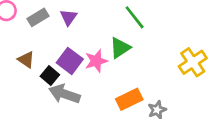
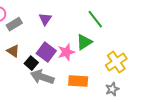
gray rectangle: (38, 17) -> (14, 24), moved
yellow cross: (193, 62) -> (116, 62), moved
orange rectangle: (129, 99) -> (78, 81), moved, turned 30

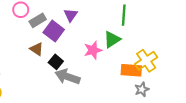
green line: (95, 19) -> (124, 15), turned 42
purple square: (46, 52) -> (54, 31), moved
orange rectangle: (78, 81) -> (131, 70), moved

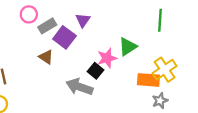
green line: (124, 15) -> (160, 20), moved
black square: (56, 62) -> (96, 71), moved

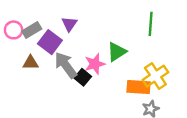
pink circle: (29, 14) -> (14, 30), moved
brown triangle: (46, 57) -> (31, 63), turned -35
gray arrow: (79, 87) -> (66, 65), moved, turned 35

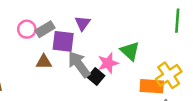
green line: (151, 24) -> (177, 21), moved
purple square: (50, 42) -> (63, 41), turned -30
green triangle: (117, 52) -> (130, 51), turned -45

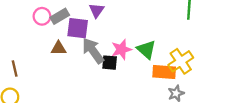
green triangle: (130, 51) -> (146, 49), moved
black square: (96, 76) -> (110, 63), turned -35

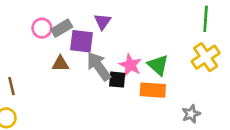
pink star: (121, 49) -> (130, 65), turned -30
yellow cross: (181, 61) -> (206, 57), moved
orange rectangle: (164, 72) -> (153, 90), moved

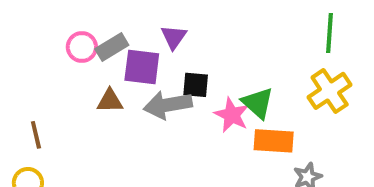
pink star: (130, 65) -> (232, 115), moved
gray arrow: (99, 66) -> (168, 105), turned -64
black square: (117, 80) -> (196, 85), moved
orange rectangle: (153, 90) -> (274, 141), moved

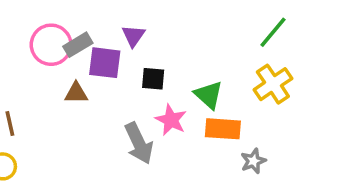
green line: (330, 33) -> (273, 32), turned 36
pink circle: (82, 47) -> (51, 45), size x1.5
gray arrow: (168, 105) -> (139, 143), moved, turned -105
pink star: (232, 115) -> (171, 120), moved

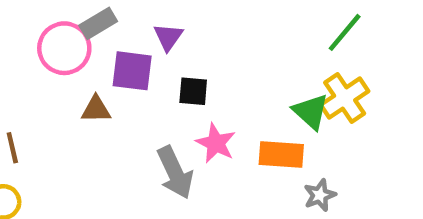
gray rectangle: (78, 45) -> (98, 23), moved
green triangle: (209, 95) -> (311, 112), moved

